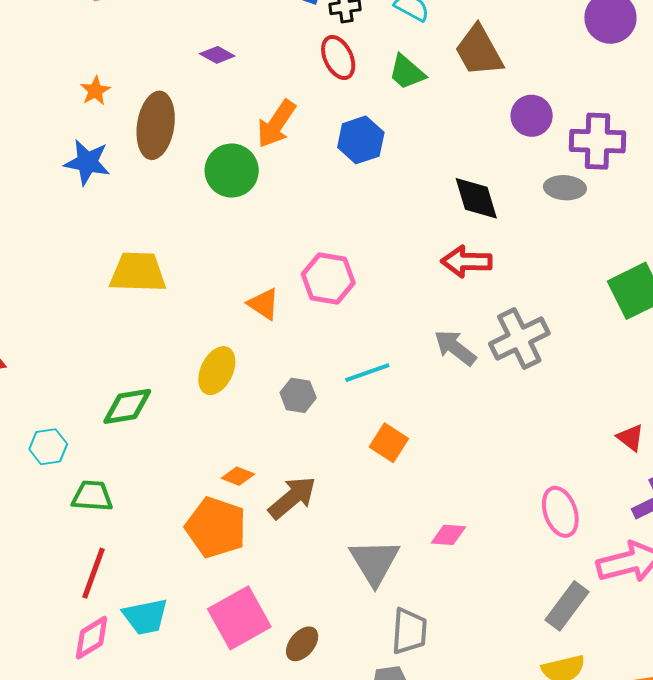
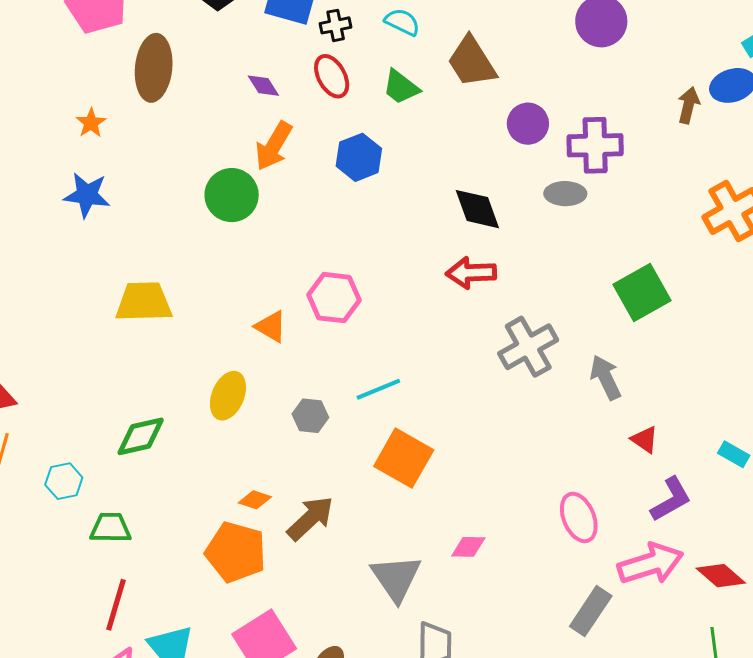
purple diamond: (217, 55) -> (263, 86), moved, turned 32
brown ellipse: (156, 125) -> (154, 68), moved
gray arrow: (455, 348) -> (606, 377), moved, turned 30
orange square: (389, 443) -> (404, 458), size x1.5

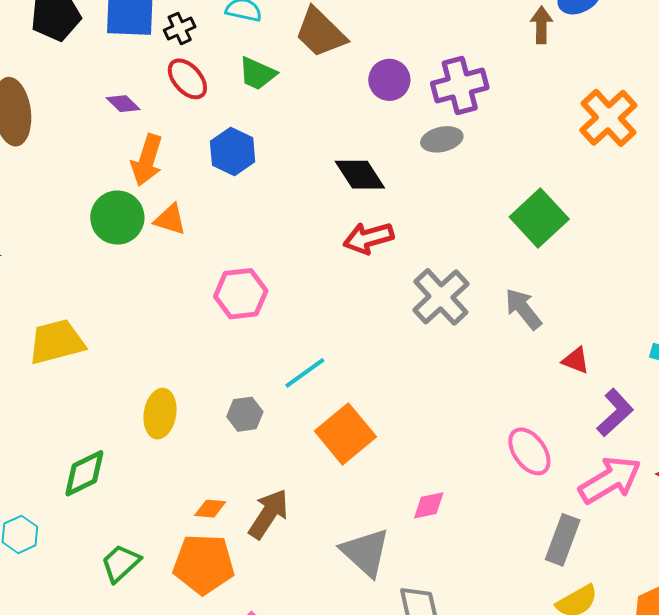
orange triangle: (271, 327) -> (170, 219), moved
orange square: (404, 458) -> (345, 434), turned 34
green trapezoid: (110, 528) -> (121, 563), moved, turned -30

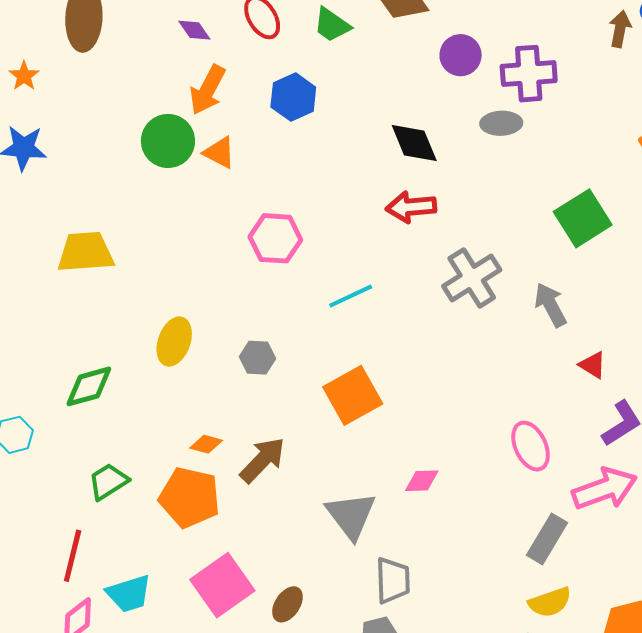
cyan line: (305, 373) -> (351, 296), moved

